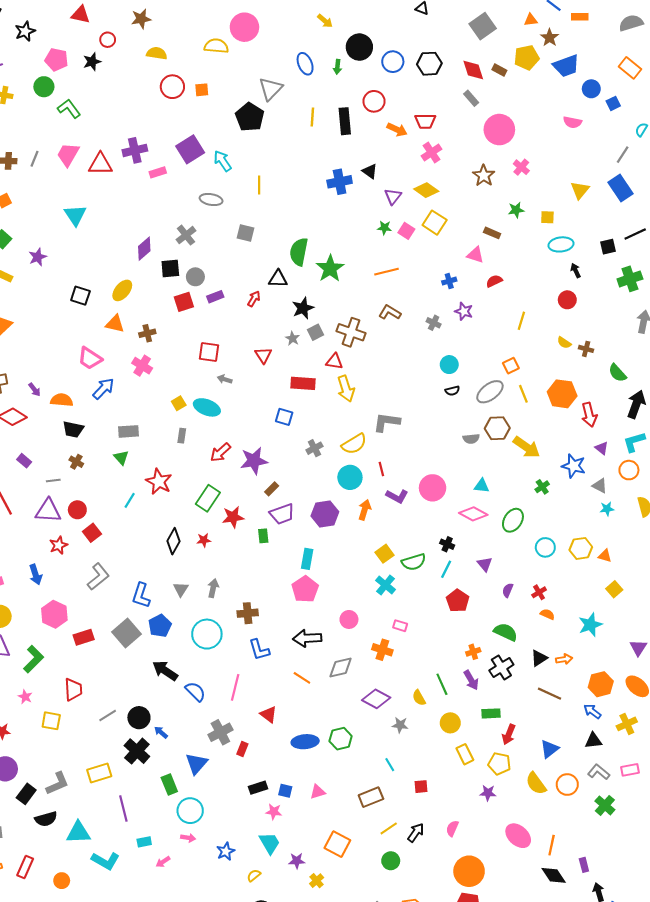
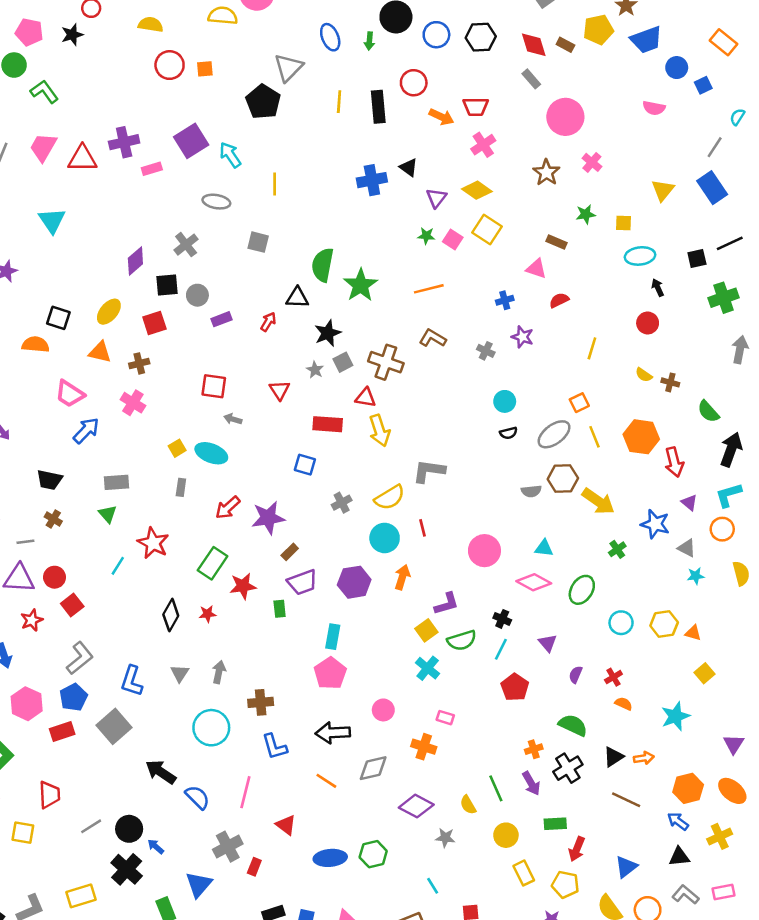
red square: (184, 302) -> (154, 323), moved
orange semicircle: (62, 400) -> (36, 344), moved
purple L-shape: (397, 496) -> (447, 604), moved, turned -45
blue pentagon: (160, 626) -> (73, 697), moved

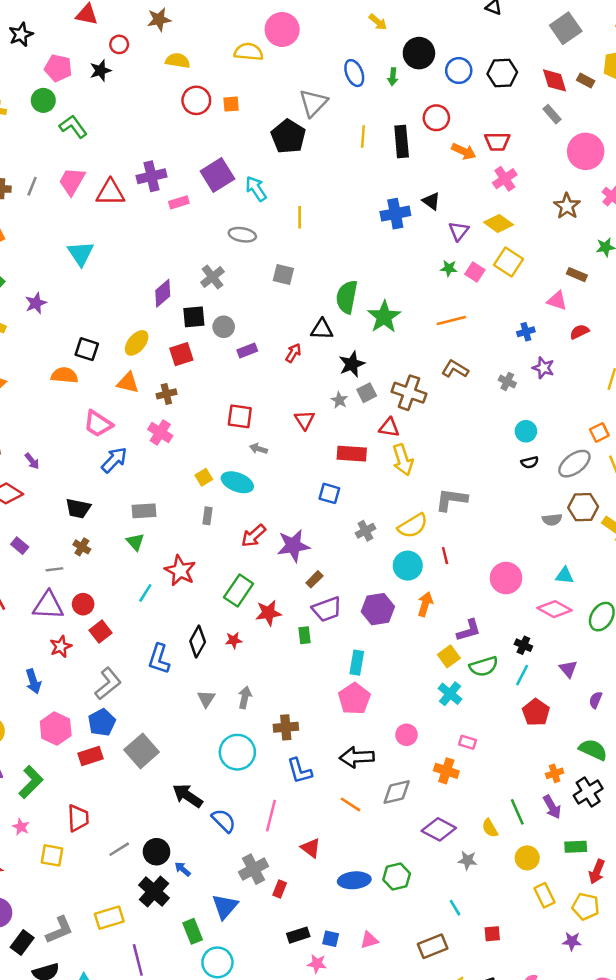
blue L-shape: (132, 681) -> (159, 659), moved

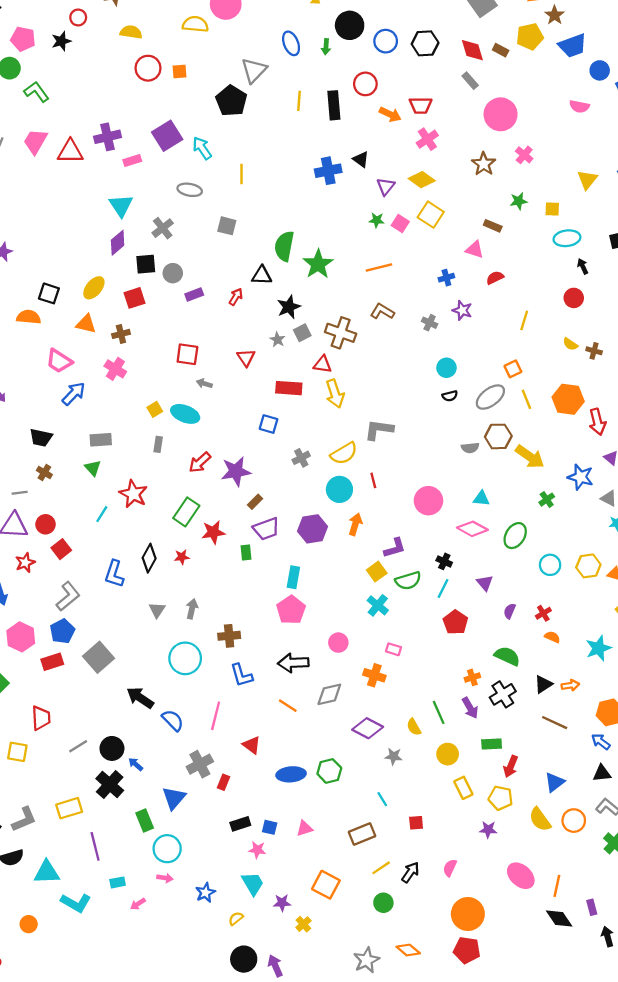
cyan triangle: (81, 253) -> (121, 206), moved

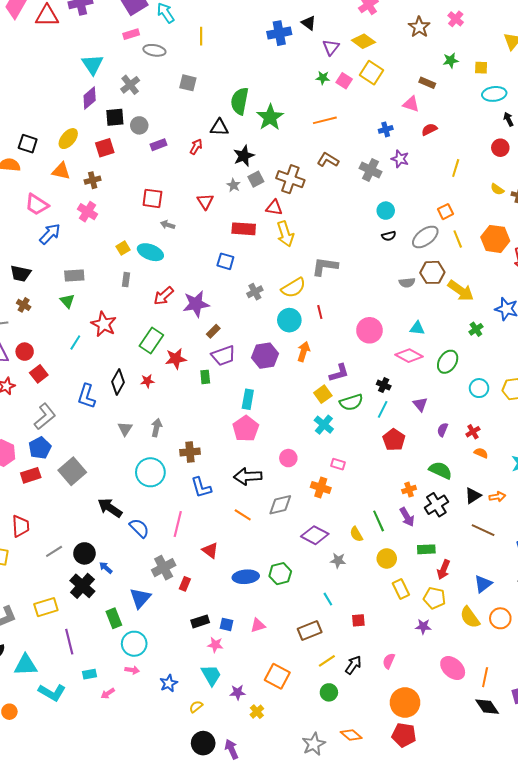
pink rectangle: (132, 161) -> (131, 34), moved
gray cross: (430, 323) -> (370, 170), size x1.5

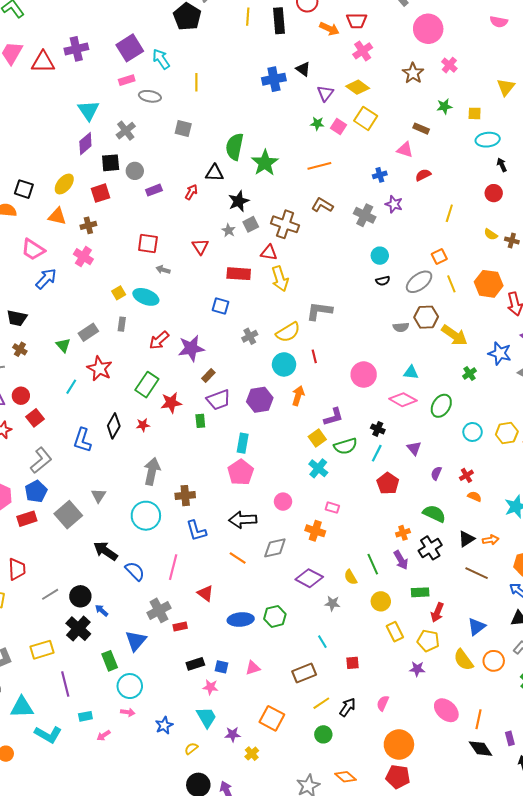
gray rectangle: (74, 276) -> (88, 332), moved, turned -30
gray arrow: (156, 428) -> (152, 471), size x1.5
gray triangle: (125, 429) -> (99, 496), moved
red rectangle: (185, 584) -> (180, 627), turned 56

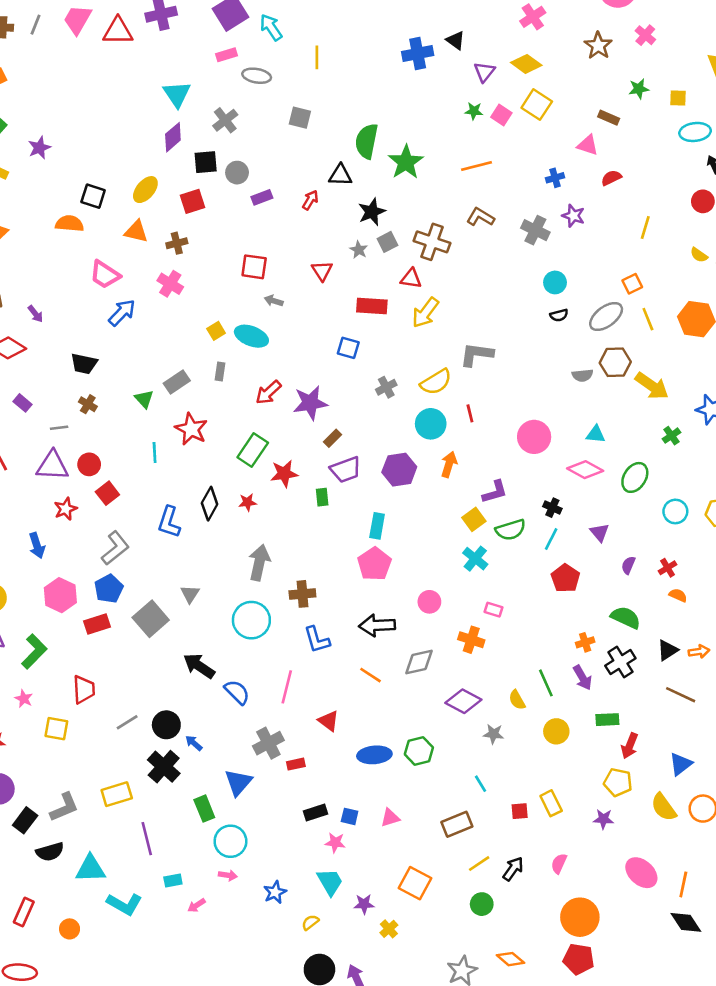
yellow arrow: (280, 279) -> (425, 313), turned 55
cyan line: (71, 387) -> (155, 453), turned -35
yellow rectangle: (395, 632) -> (551, 803), moved

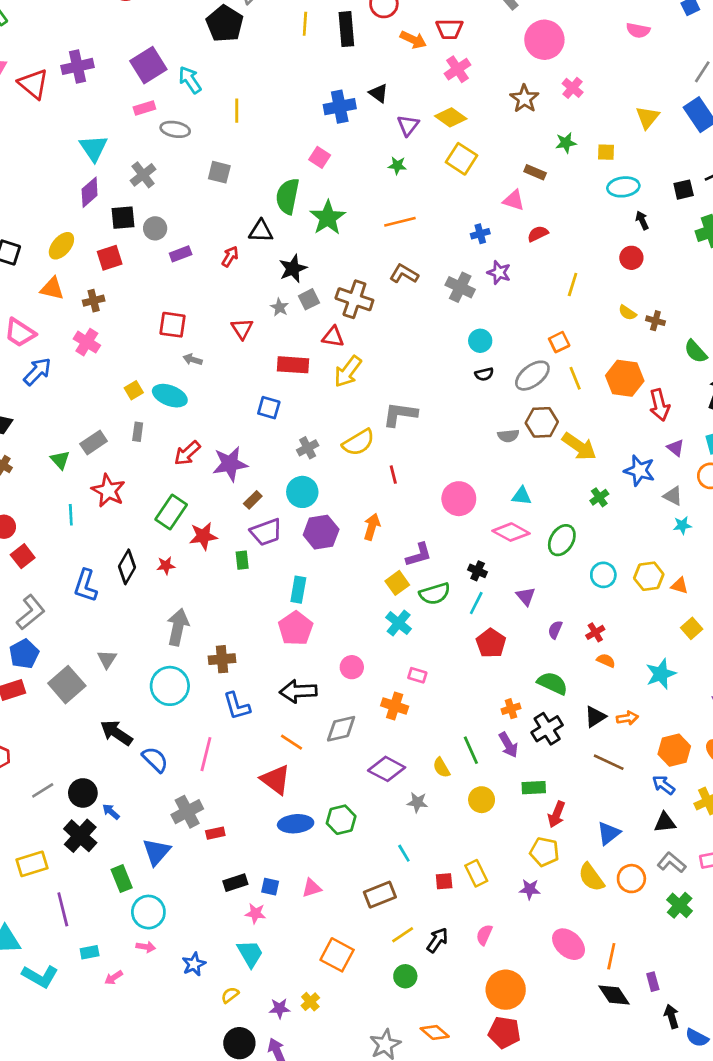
red triangle: (118, 31) -> (33, 84), turned 40
pink square: (501, 115) -> (320, 157), moved
cyan circle: (431, 424) -> (302, 492), moved
red triangle: (329, 721) -> (276, 780), moved, size x1.4
purple star: (364, 904) -> (280, 1008), moved

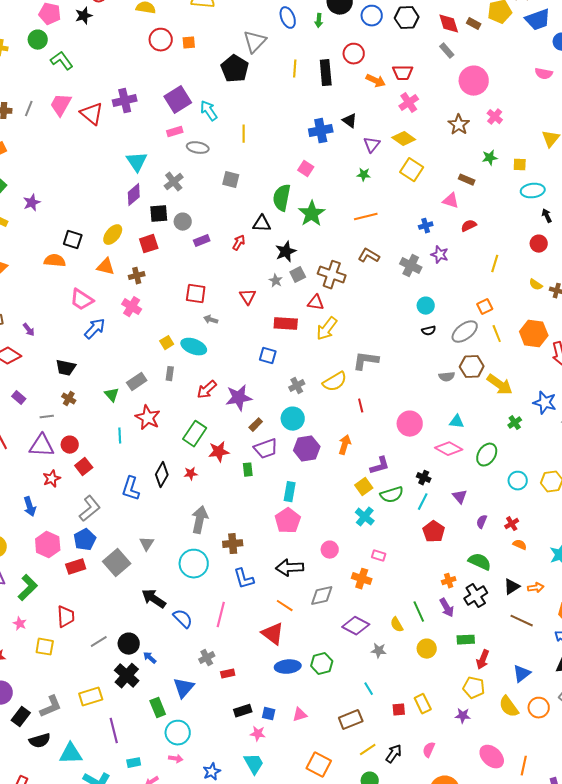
gray cross: (187, 812) -> (207, 658), size x0.7

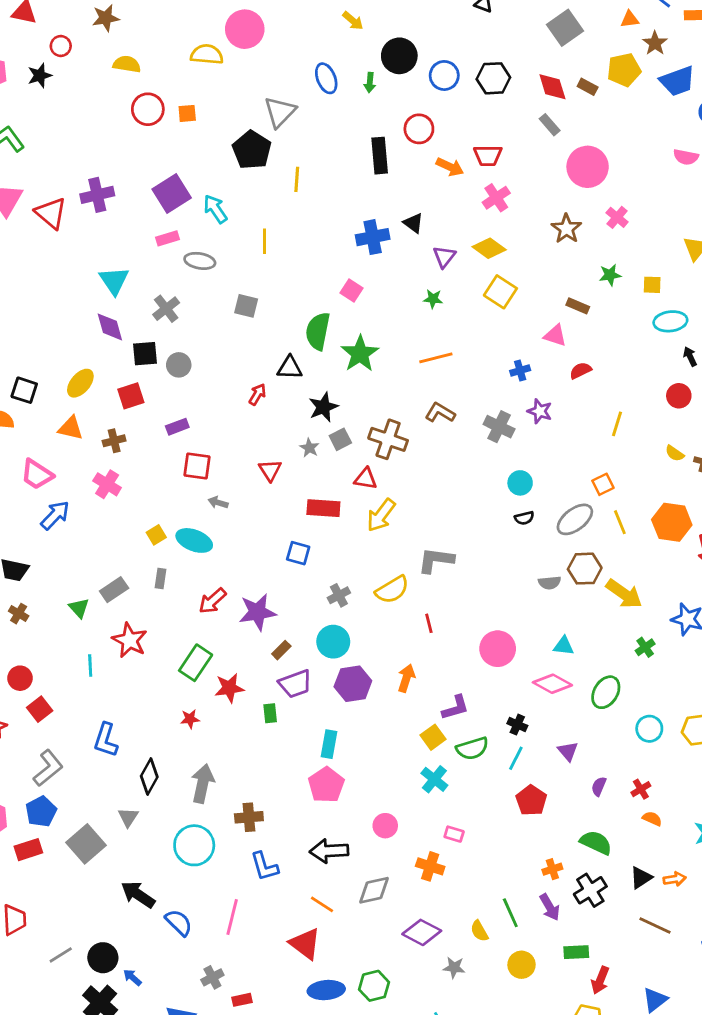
yellow line: (295, 69) -> (297, 179), moved
purple diamond: (134, 195) -> (110, 327), turned -65
purple rectangle: (202, 241) -> (177, 427), moved
black diamond: (162, 475) -> (149, 776), moved

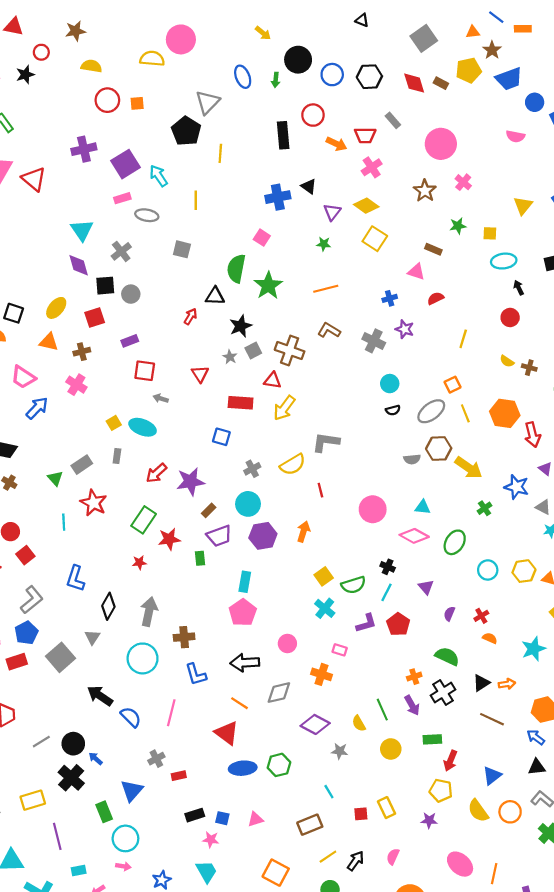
gray rectangle: (550, 125) -> (393, 120), moved
purple cross: (97, 195) -> (84, 149), moved
purple L-shape: (455, 708) -> (366, 623), moved

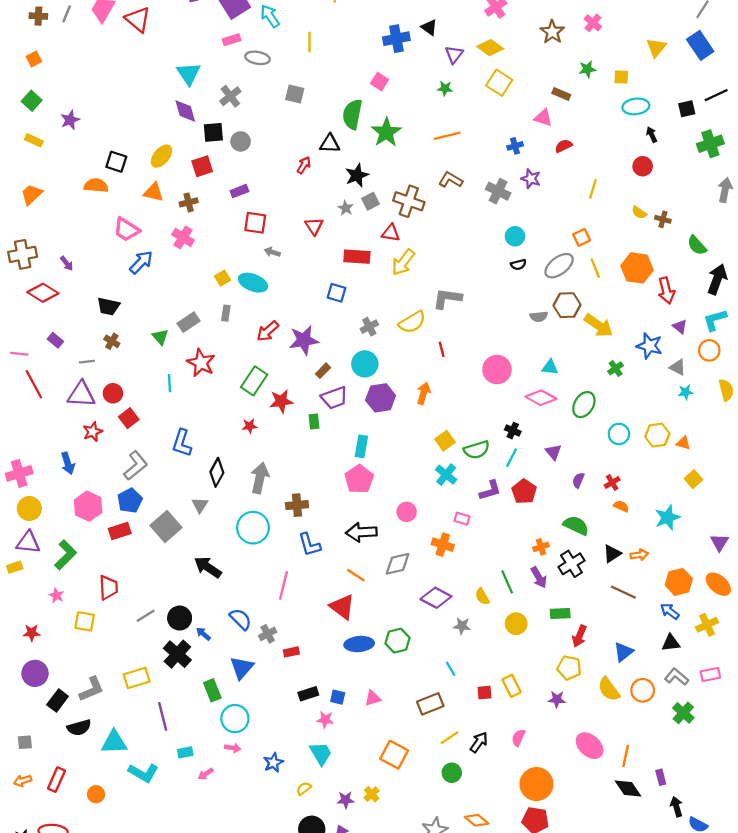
blue semicircle: (131, 717) -> (241, 619), moved

